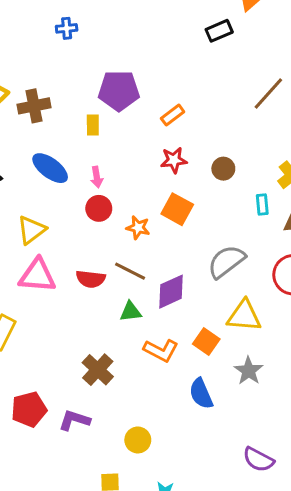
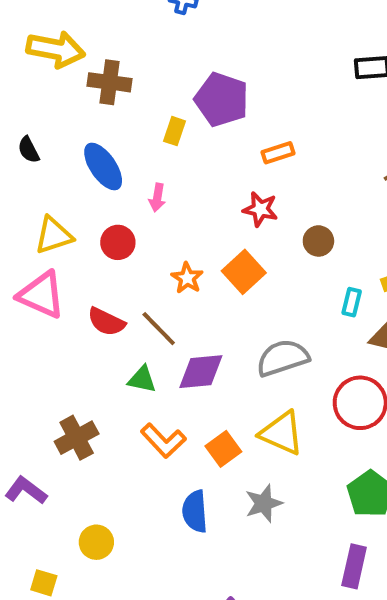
red circle: (99, 208) -> (118, 242), moved

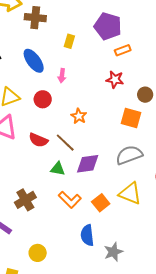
purple pentagon: (222, 99) -> (108, 26), moved
orange square: (244, 272) -> (131, 118), moved, turned -30
gray star: (264, 503) -> (113, 252), moved

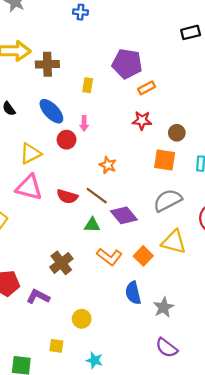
red circle: (43, 99) -> (67, 140), moved
purple diamond: (88, 164) -> (124, 215), turned 65

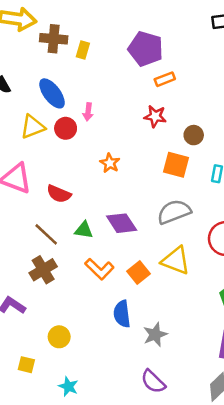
yellow rectangle: (88, 85) -> (83, 50), moved
yellow triangle: (30, 154) -> (33, 127), moved
brown line: (97, 196) -> (46, 234), moved

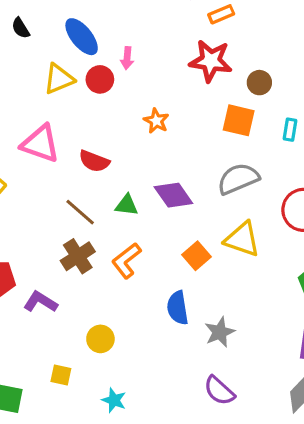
red star: (155, 116) -> (211, 61), size x1.5
orange L-shape: (99, 269) -> (126, 261), moved, turned 100

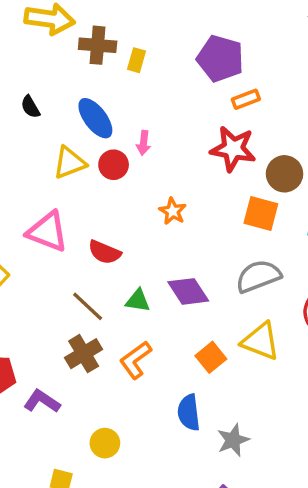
brown circle: (259, 83) -> (285, 174), size x1.4

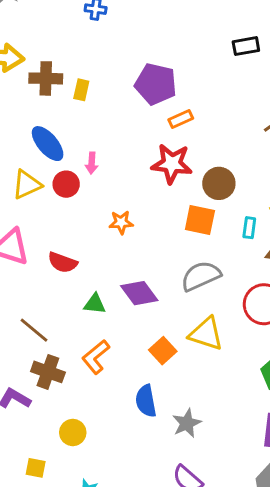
orange star: (173, 211) -> (121, 222), turned -30
brown line: (88, 306) -> (34, 330), moved
brown cross: (84, 354) -> (48, 372), moved, turned -36

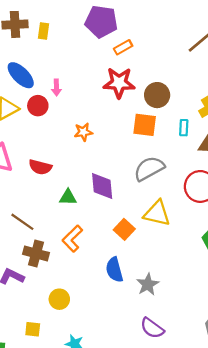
purple diamond: (139, 293) -> (102, 186), turned 36

